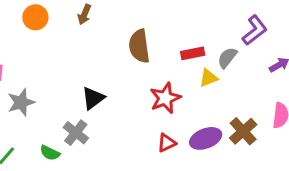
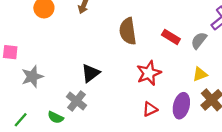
red rectangle: (193, 53) -> (171, 37), turned 42
yellow triangle: (208, 78) -> (200, 74), moved
purple ellipse: (206, 138) -> (181, 106), turned -55

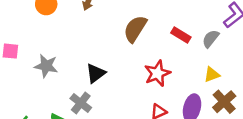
brown semicircle: (128, 31) -> (135, 29), turned 40
gray star: (32, 77) -> (46, 66), moved, turned 30

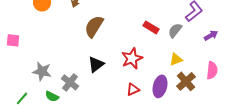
brown semicircle: (135, 29) -> (94, 26), moved
gray star: (46, 66) -> (42, 71), moved
black triangle: (96, 73) -> (96, 64), moved

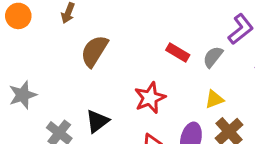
black triangle: (96, 64) -> (97, 121), moved
gray star: (42, 71) -> (23, 95), moved, turned -30

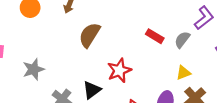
red star: (150, 98) -> (119, 70), moved

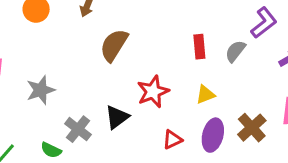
red rectangle: (155, 36) -> (199, 47), turned 54
yellow triangle: (183, 73) -> (205, 95), moved

